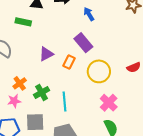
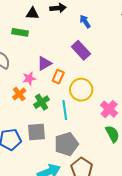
orange rectangle: (69, 62) -> (58, 77), moved
yellow circle: (99, 71) -> (81, 90), moved
pink star: (14, 101) -> (29, 78), moved

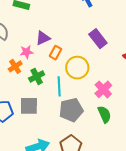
purple rectangle: (81, 50) -> (98, 39), moved
gray pentagon: (66, 144) -> (71, 110), moved

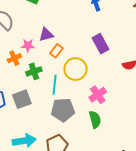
gray square: (29, 106) -> (22, 99), turned -30

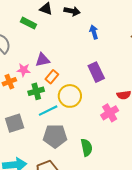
green cross: (34, 71) -> (36, 91), moved
cyan line: (55, 85) -> (48, 111), turned 54
pink cross: (98, 95) -> (110, 113), moved

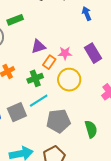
green rectangle: (28, 23) -> (15, 20), moved, turned -42
pink star: (24, 70) -> (65, 53), moved
cyan line: (48, 111) -> (39, 101), moved

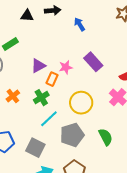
yellow circle: (69, 80) -> (81, 103), moved
gray square: (17, 112) -> (35, 148), moved, turned -30

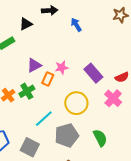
black triangle: (27, 16) -> (26, 24), moved, turned -32
purple rectangle: (93, 62) -> (93, 73), moved
green cross: (41, 98) -> (27, 91), moved

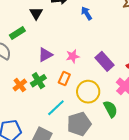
black triangle: (26, 24) -> (36, 13), turned -32
orange rectangle: (48, 79) -> (64, 78), moved
green semicircle: (100, 138) -> (110, 109), moved

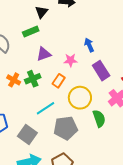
blue arrow: (86, 13) -> (89, 45), moved
green rectangle: (17, 33) -> (31, 32), moved
orange cross: (20, 85) -> (14, 80), turned -32

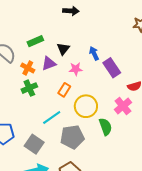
black triangle: (42, 12) -> (63, 49), moved
purple rectangle: (101, 71) -> (112, 68), moved
green cross: (33, 79) -> (29, 88), moved
orange cross: (14, 80) -> (28, 68), moved

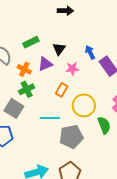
cyan line: (52, 118) -> (50, 118), turned 36
gray square: (34, 144) -> (14, 108), moved

